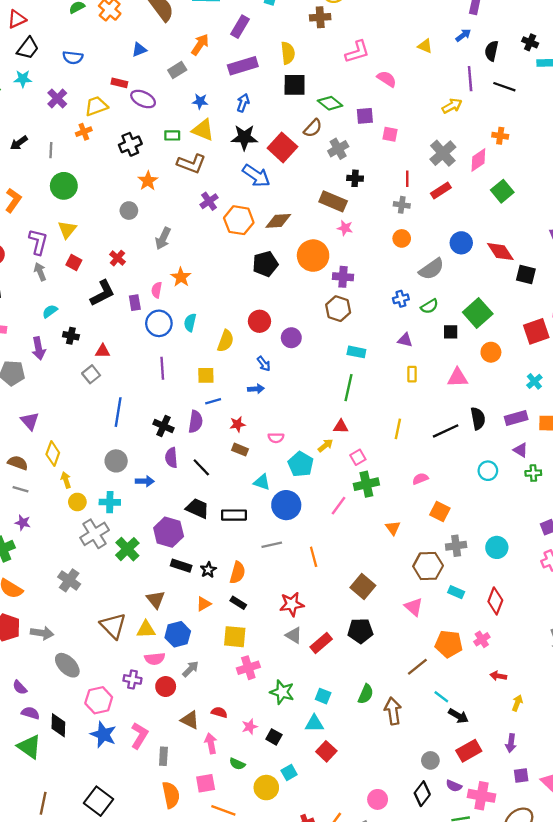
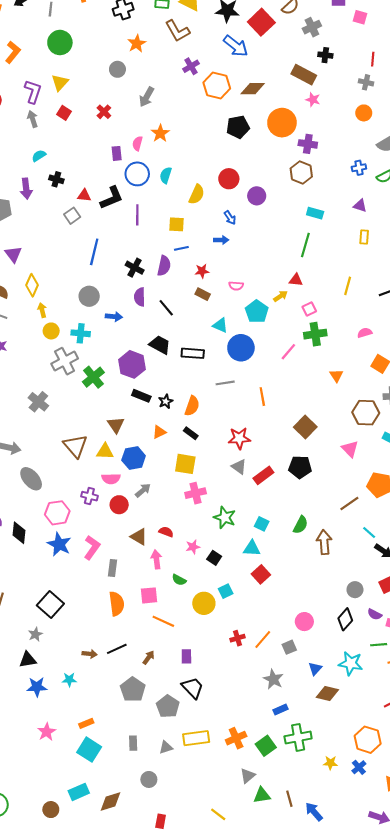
brown L-shape: (191, 164) -> (177, 31), turned 35
black L-shape: (103, 293) -> (112, 198), moved

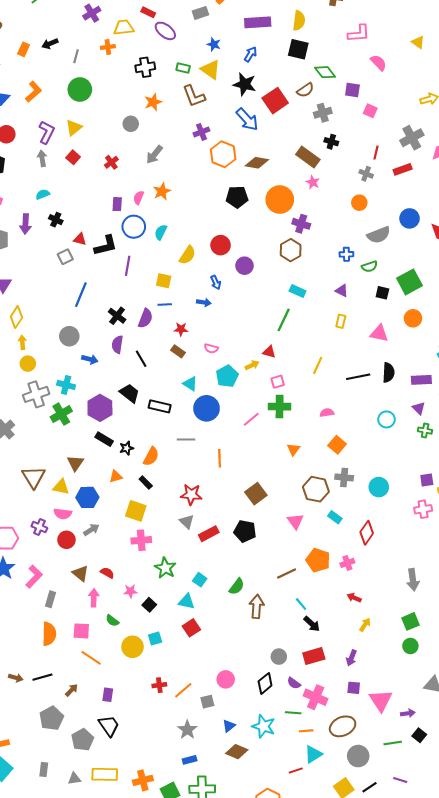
cyan cross: (81, 333) -> (66, 385), moved

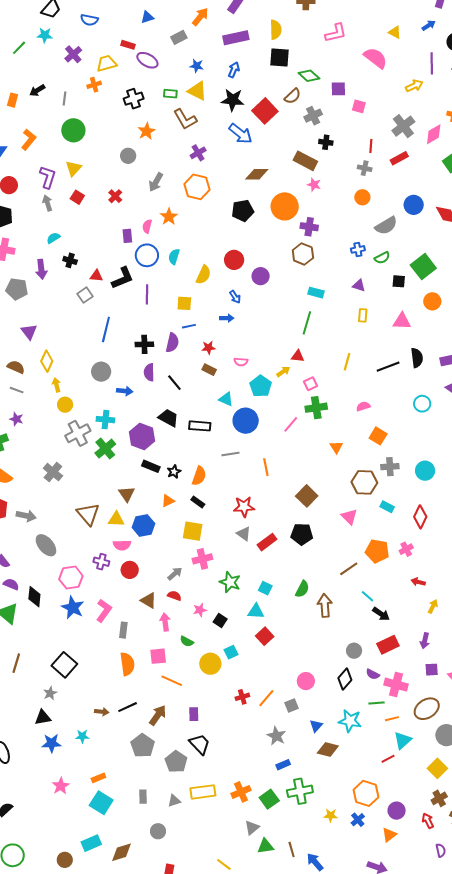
pink semicircle: (379, 63) -> (375, 58), moved, size x1.4
orange hexagon: (223, 154) -> (197, 187), moved
black cross: (117, 316) -> (144, 344), turned -30
gray arrow: (91, 530) -> (175, 574), moved
brown arrow: (72, 690) -> (158, 715), size x1.5

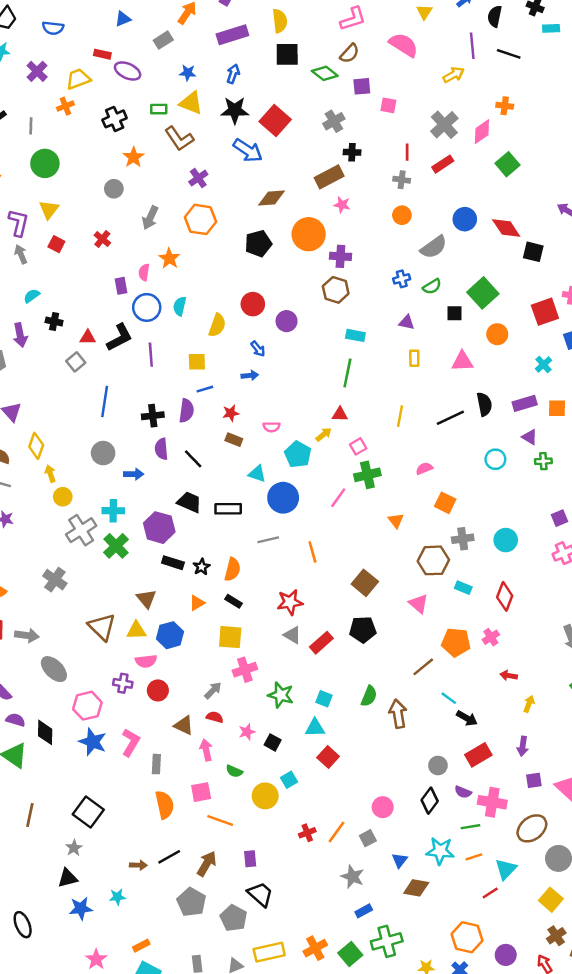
yellow triangle: (395, 32) -> (424, 12), turned 40
brown semicircle: (293, 96) -> (350, 53), moved
brown rectangle: (305, 161) -> (329, 177), turned -50
orange line: (392, 719) -> (474, 857), moved

